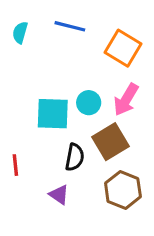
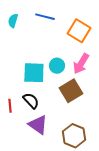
black semicircle: (75, 157) -> (31, 101), moved, turned -54
brown hexagon: (123, 190) -> (74, 136), moved
purple triangle: (59, 195) -> (38, 125), size x1.5

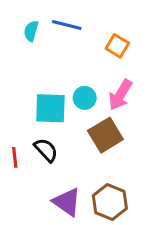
cyan semicircle: (13, 21) -> (31, 31), moved
orange square: (79, 31) -> (117, 46), size x0.7
purple triangle: (38, 125) -> (67, 202), moved

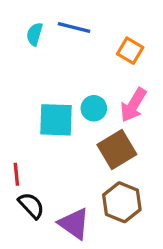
black semicircle: (46, 150) -> (31, 206), moved
brown hexagon: (110, 202) -> (122, 202), moved

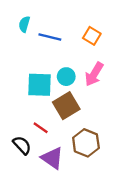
blue line: (74, 28) -> (50, 37), moved
brown square: (117, 149) -> (66, 106), moved
red line: (16, 174) -> (41, 128), moved, turned -49

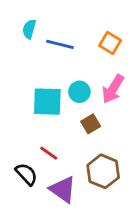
brown square: (66, 106) -> (91, 124), moved, size x0.6

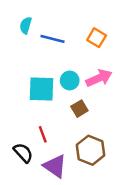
pink arrow: (113, 89) -> (99, 78), turned -145
red line: (49, 153) -> (43, 134), turned 35

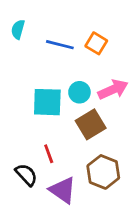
cyan semicircle: (26, 25) -> (18, 29), moved
orange square: (97, 38) -> (96, 43), moved
brown square: (79, 109) -> (91, 124), size x1.5

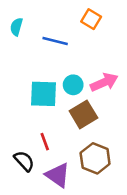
orange square: (96, 43) -> (91, 19), moved

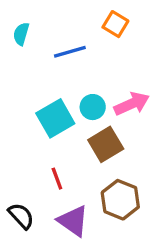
blue line: (55, 41) -> (70, 52), turned -30
cyan square: (43, 94) -> (55, 118), turned -32
black semicircle: (24, 161) -> (21, 216), moved

